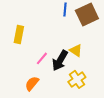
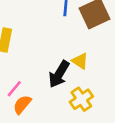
pink line: (42, 58) -> (14, 89), moved

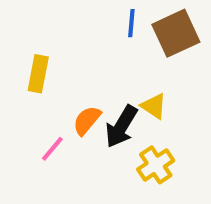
orange semicircle: (22, 104) -> (87, 120), moved

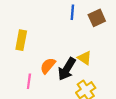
brown square: (176, 33) -> (97, 18), size x0.7
pink line: (52, 149) -> (29, 81), turned -32

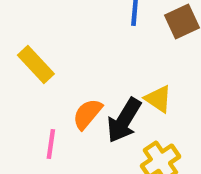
yellow rectangle: (21, 40) -> (36, 65), turned -54

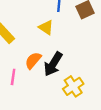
yellow triangle: (158, 99) -> (46, 27), moved

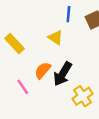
pink line: (13, 77) -> (23, 87), turned -42

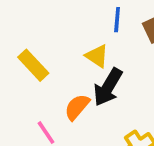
black arrow: (63, 74) -> (108, 87), moved

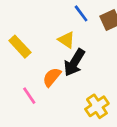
blue line: (117, 20) -> (81, 13), turned -42

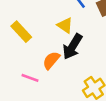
pink line: (29, 96) -> (30, 78), turned -36

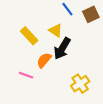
yellow rectangle: (21, 32) -> (29, 36), moved

